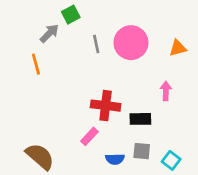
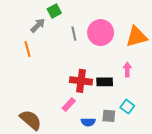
orange triangle: (178, 48) -> (137, 37), size x1.6
black rectangle: (140, 119) -> (105, 82), moved
cyan square: (171, 160) -> (127, 107), moved

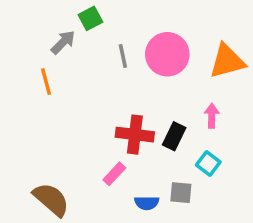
black rectangle: (105, 82) -> (174, 136), turned -63
cyan square: (127, 107) -> (208, 164), moved

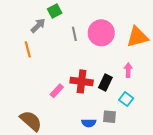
pink rectangle: (114, 174) -> (57, 91), moved

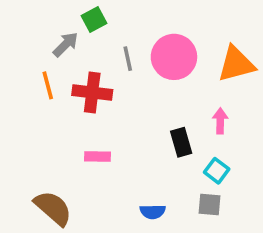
red cross: (82, 81) -> (92, 92), moved
black rectangle: (105, 83) -> (181, 142), turned -42
pink rectangle: (57, 91) -> (98, 156), turned 48
gray square: (110, 117) -> (210, 205), moved

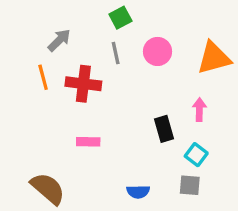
green square: (94, 20) -> (120, 18), moved
pink circle: (174, 57) -> (158, 51), size x0.7

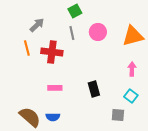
pink arrow: (199, 110) -> (132, 69), moved
black rectangle: (164, 129) -> (94, 89), moved
cyan square: (196, 155) -> (131, 96), moved
blue semicircle: (138, 192) -> (53, 117), moved

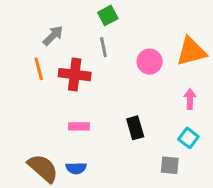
pink circle: (98, 32) -> (150, 62), moved

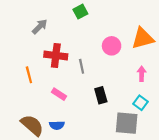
gray line: (103, 47) -> (82, 66), moved
orange line: (39, 69) -> (29, 75), moved
pink rectangle: (79, 126) -> (59, 94), turned 32
gray square: (170, 165) -> (127, 123), size x1.6

